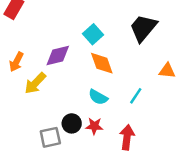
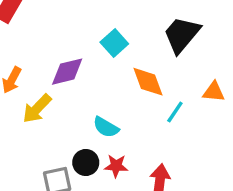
orange diamond: (102, 63) -> (148, 82), moved
cyan line: (136, 96) -> (175, 112), moved
cyan semicircle: (98, 97) -> (106, 127), moved

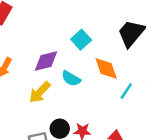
yellow arrow: (37, 109) -> (40, 92), moved
cyan semicircle: (106, 127) -> (71, 78), moved

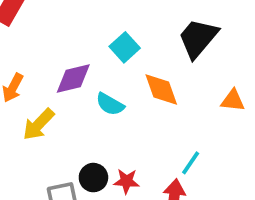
cyan line: (126, 91) -> (191, 163), moved
yellow arrow: (40, 92) -> (38, 124), moved

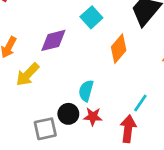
orange diamond: (161, 90) -> (119, 49), turned 60
cyan semicircle: (110, 104) -> (86, 91), moved, turned 75

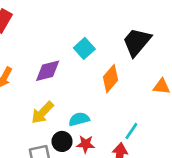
yellow arrow: (28, 74) -> (42, 113), moved
cyan semicircle: (86, 91) -> (79, 119), turned 60

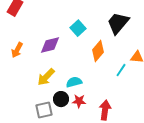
cyan line: (131, 131) -> (121, 70), moved

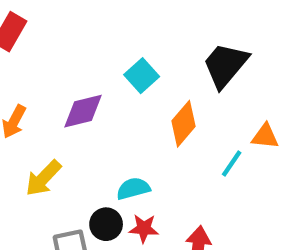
yellow arrow: (46, 77) -> (43, 178), moved

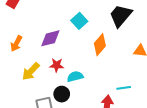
cyan line: (232, 163) -> (124, 88), moved, turned 48
red star: (144, 228) -> (57, 65), moved

